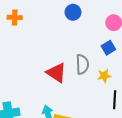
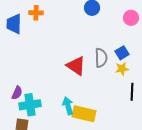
blue square: (108, 48) -> (122, 53), moved

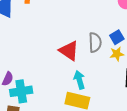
cyan arrow: (68, 106) -> (79, 80), moved

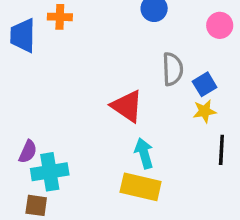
gray semicircle: (95, 42) -> (173, 69), moved

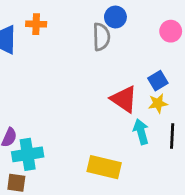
gray semicircle: (173, 69) -> (101, 37), moved
red triangle: (127, 106) -> (124, 99), moved
cyan arrow: (144, 153) -> (141, 132), moved

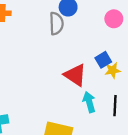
yellow star: (158, 103) -> (113, 70), moved

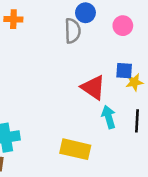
pink circle: (114, 19) -> (123, 26), moved
blue square: (103, 60) -> (124, 71), turned 35

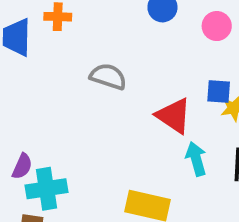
gray semicircle: (73, 31) -> (108, 77), moved, turned -70

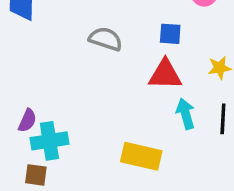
blue square: (219, 91) -> (170, 34), moved
red triangle: (174, 116) -> (165, 75), turned -33

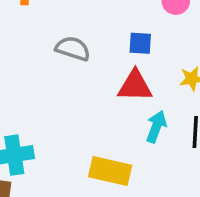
cyan arrow: (186, 114) -> (156, 127), turned 36

